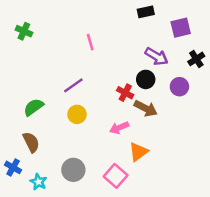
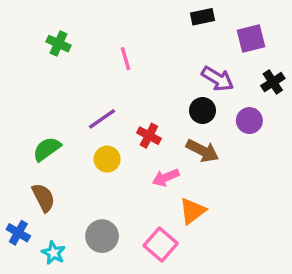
green cross: (24, 31) -> (58, 44), moved
red cross: (125, 93) -> (149, 136), moved

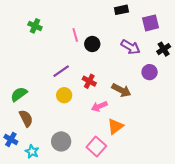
black circle: (202, 111) -> (92, 44), moved
green semicircle: (47, 149) -> (19, 94), moved

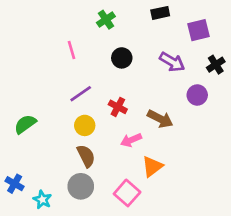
green cross: (35, 26) -> (106, 20), moved, turned 32
pink line: (75, 35) -> (71, 50), moved
brown semicircle: (26, 118) -> (86, 156), moved

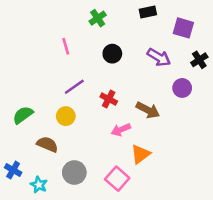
purple square: (199, 30) -> (183, 28), turned 30
yellow circle: (85, 125) -> (66, 116), moved
brown semicircle: (86, 156) -> (47, 144), moved, turned -40

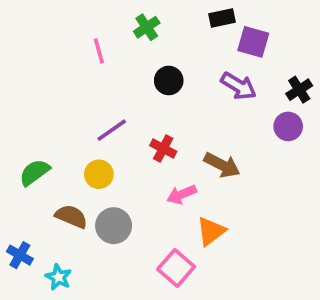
purple square: (183, 28) -> (253, 42), moved
pink line: (66, 46) -> (99, 51), moved
purple circle: (182, 88) -> (288, 126), moved
gray circle: (74, 173) -> (114, 226), moved

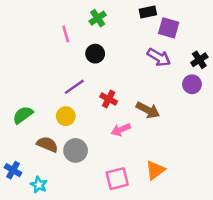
black circle: (169, 80) -> (95, 54), moved
orange triangle: (211, 231) -> (155, 170), moved
pink square: (176, 268) -> (117, 179), turned 35

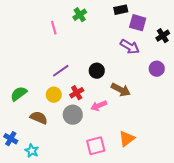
black circle: (95, 54) -> (97, 71), moved
black cross: (199, 60) -> (163, 36), moved
red cross: (109, 99) -> (77, 93), moved, turned 32
gray circle: (76, 150) -> (73, 115), moved

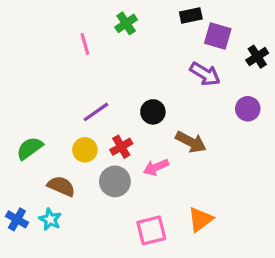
cyan star: (32, 151) -> (50, 219), moved

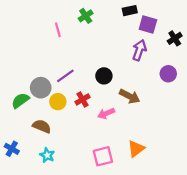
purple arrow: (205, 74) -> (139, 50), turned -102
gray circle: (115, 181) -> (41, 88), moved
cyan star: (50, 219) -> (47, 155), moved

